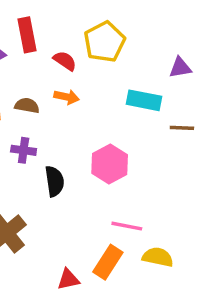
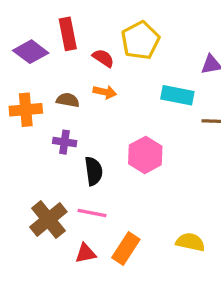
pink line: (127, 226) -> (92, 213), moved
orange rectangle: (108, 262) -> (126, 248), moved
red triangle: (68, 279) -> (85, 253), moved

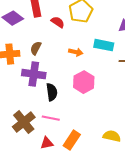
orange arrow: (105, 92) -> (76, 52), moved
brown semicircle: (68, 100) -> (36, 48), turned -72
purple cross: (65, 142) -> (34, 74), size x1.6

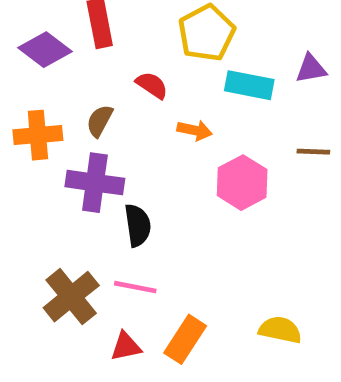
red semicircle: (58, 22) -> (152, 85), moved
cyan rectangle: (104, 45) -> (249, 85), moved
pink hexagon: (84, 82) -> (242, 183), moved

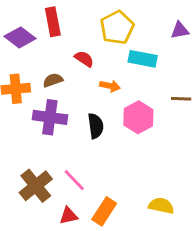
purple triangle: (311, 69) -> (180, 30), moved
brown semicircle: (100, 121) -> (53, 80), turned 42
black semicircle: (138, 225) -> (96, 126), moved
pink line: (135, 287) -> (74, 180), turned 35

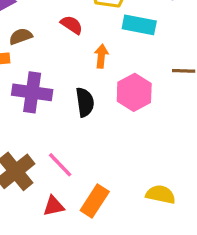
brown semicircle: (53, 80) -> (21, 36), moved
orange arrow: (110, 86) -> (101, 56), turned -96

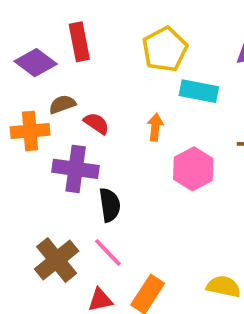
red semicircle: (72, 25) -> (96, 123), moved
black semicircle: (85, 102) -> (110, 205), moved

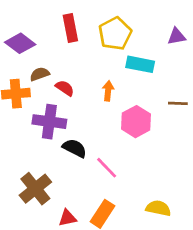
red rectangle: (79, 42) -> (70, 28), moved
black semicircle: (110, 205) -> (75, 148), turned -55
pink line: (108, 252) -> (107, 168), moved

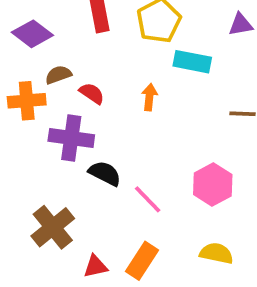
pink hexagon: (136, 122) -> (213, 184), moved

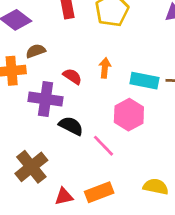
cyan rectangle: (192, 62) -> (144, 81), moved
red semicircle: (92, 93) -> (72, 76), moved
pink hexagon: (213, 184) -> (129, 115), moved
orange rectangle: (142, 261) -> (99, 192), turned 36

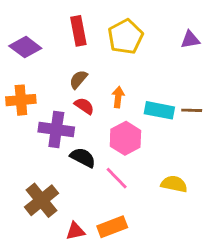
brown semicircle: (36, 51) -> (78, 79), moved, turned -30
pink hexagon: (129, 115) -> (125, 138), moved
yellow semicircle: (156, 187) -> (174, 184), moved

